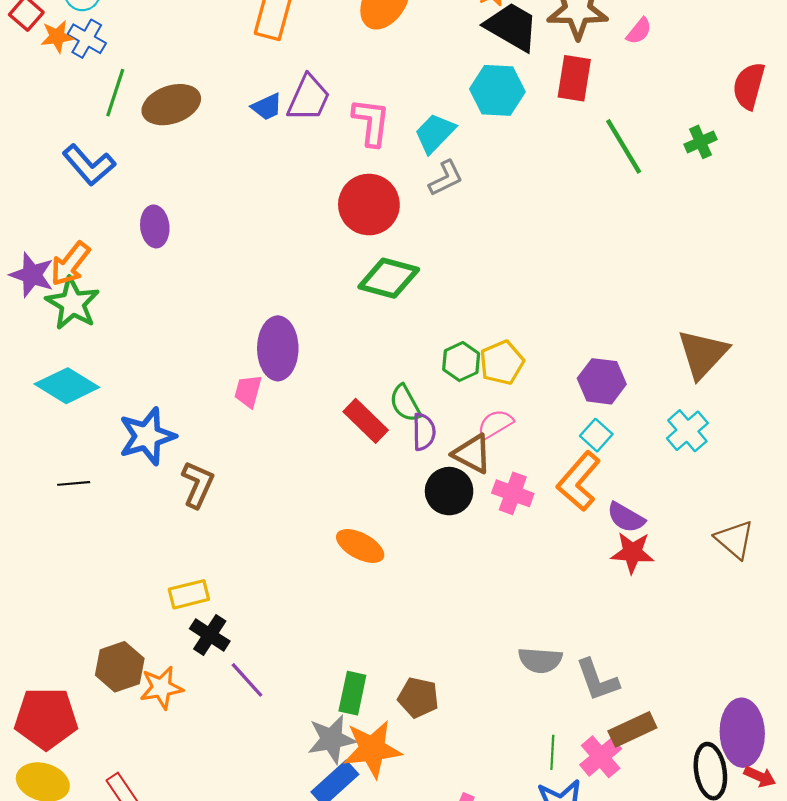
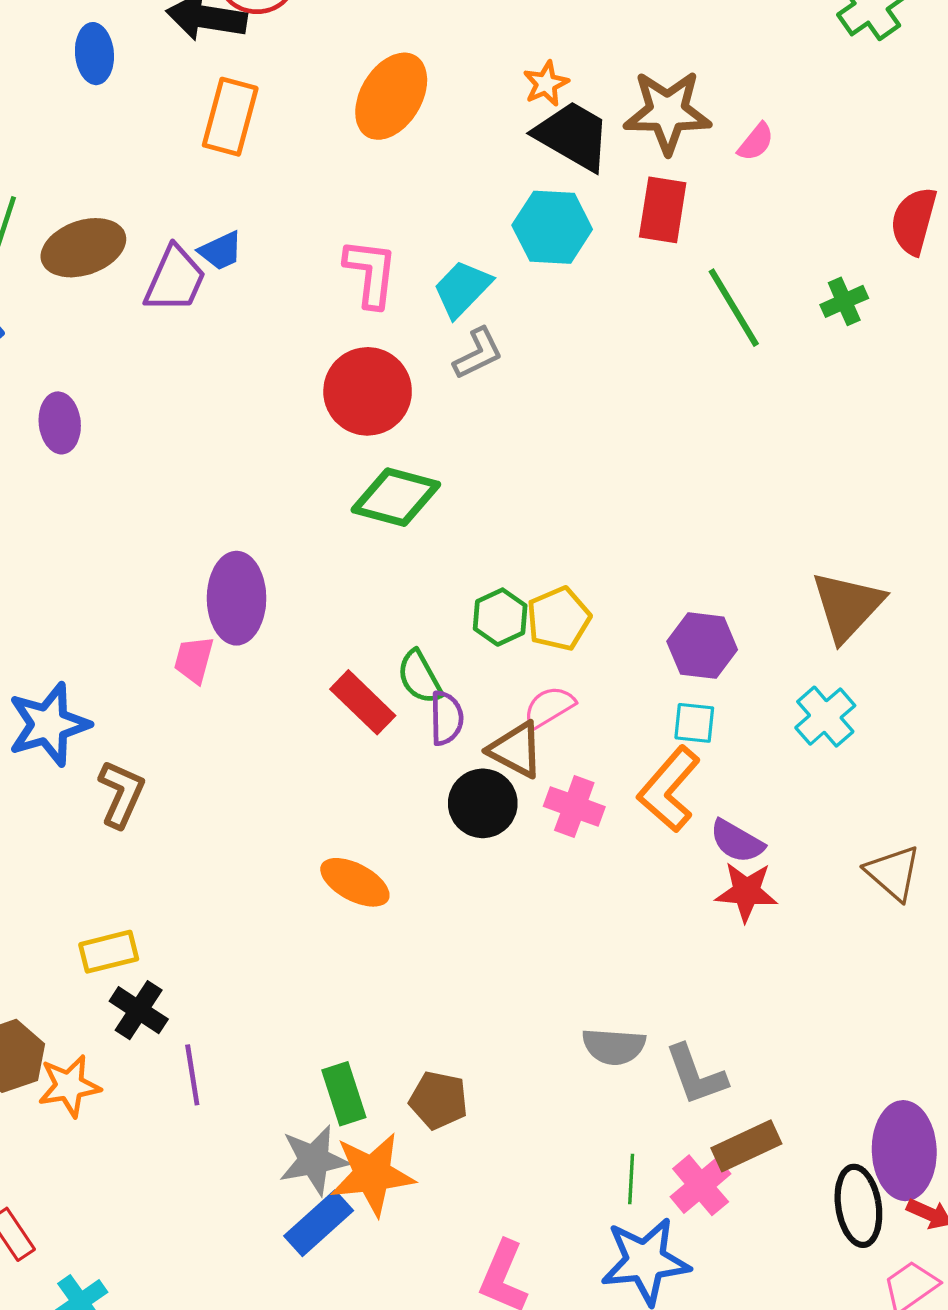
purple trapezoid: (309, 98) -> (175, 279), moved
cyan square: (596, 435) -> (694, 723), turned -36
purple line: (247, 680) -> (192, 1075), turned 33
green rectangle: (352, 693) -> (344, 1094), turned -30

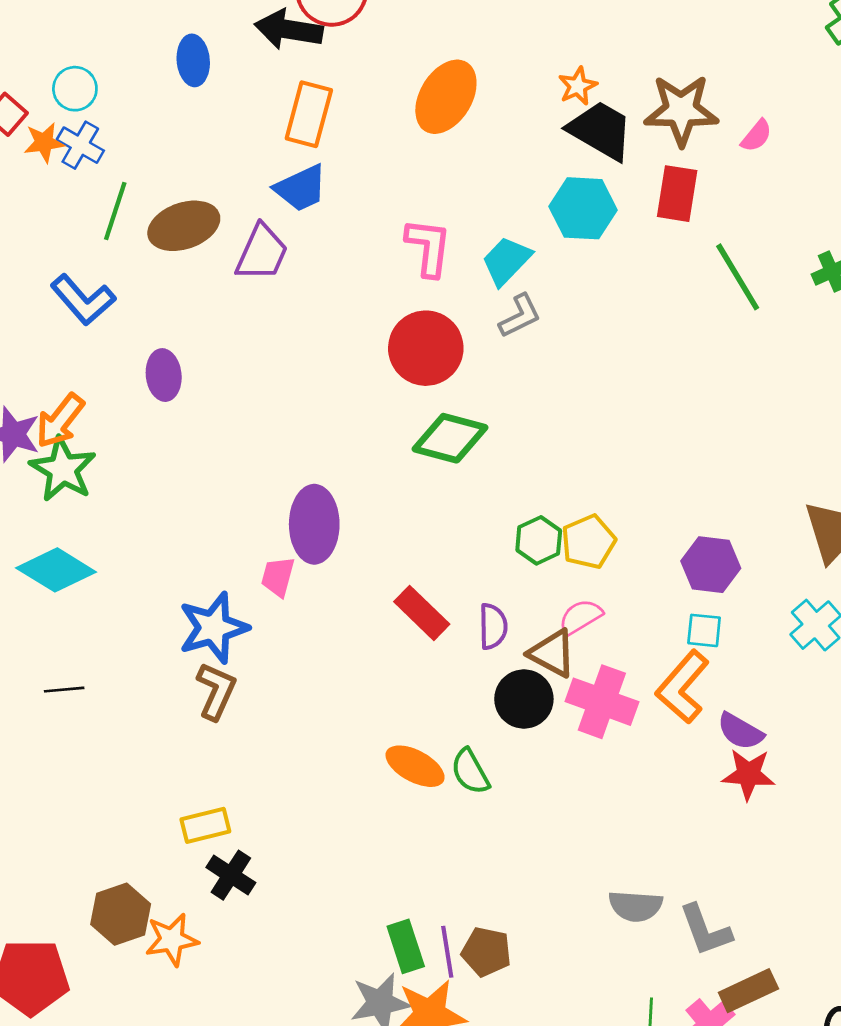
blue trapezoid: (221, 251) -> (301, 188), moved, size x1.4
green semicircle: (420, 677) -> (470, 772), moved
blue star: (49, 724) -> (213, 628), moved
pink cross: (574, 807) -> (602, 702), size x1.4
purple line: (192, 1075) -> (447, 952), moved

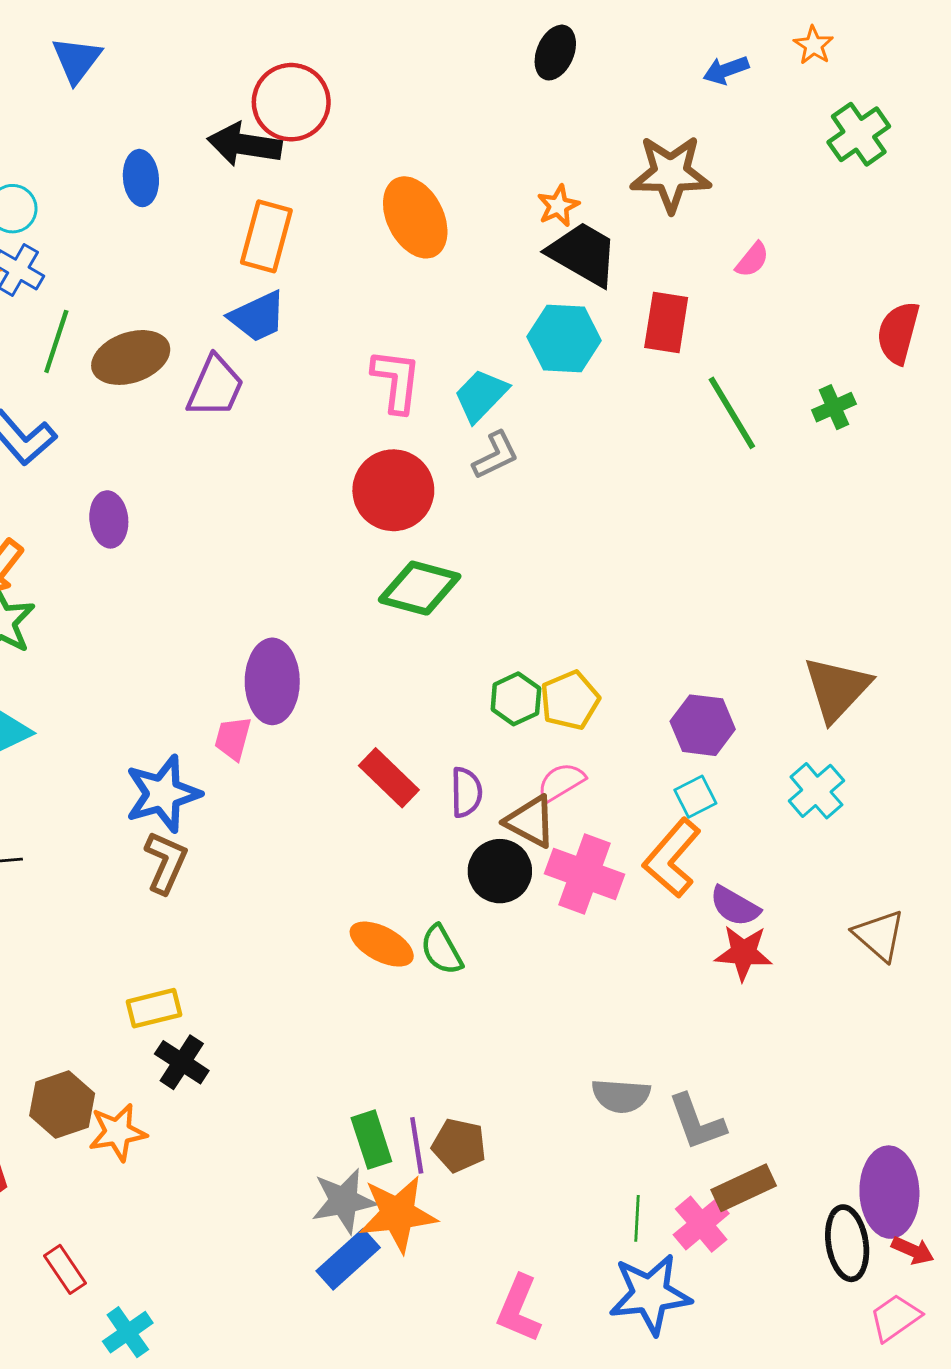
orange ellipse: (446, 97) -> (415, 217), turned -58
brown star: (681, 110) -> (671, 174), moved
cyan square: (704, 630) -> (695, 797), turned -33

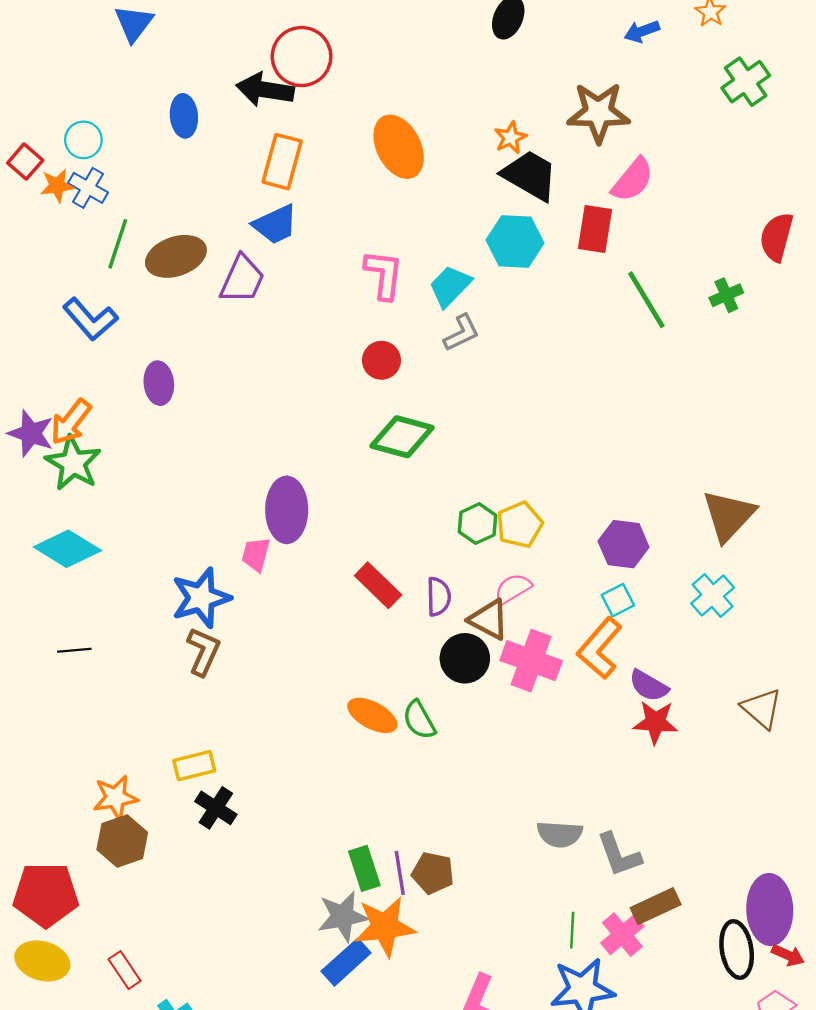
pink semicircle: (752, 260) -> (633, 180), moved, size x1.6
red circle: (393, 490) -> (381, 360), size x0.6
orange star: (118, 1132) -> (115, 798), moved

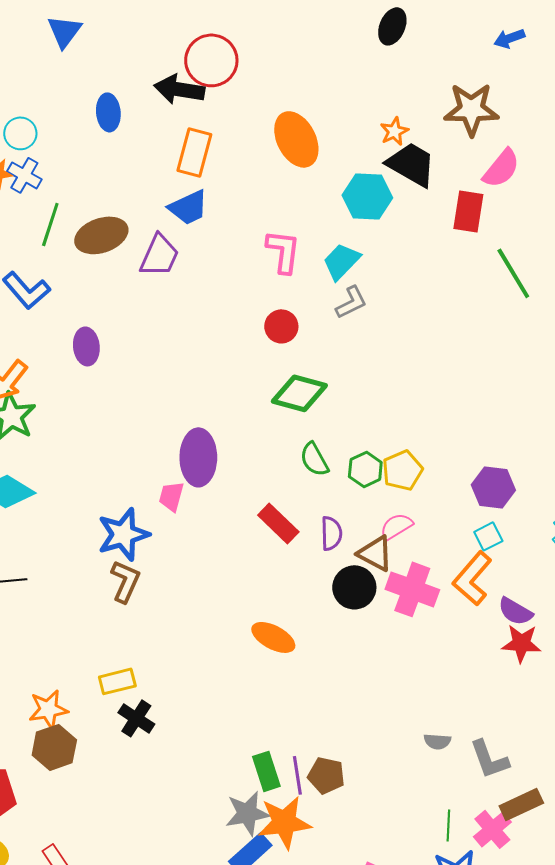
cyan hexagon: (515, 242) -> (367, 196), moved
green semicircle: (419, 720) -> (314, 459), moved
gray semicircle: (560, 834) -> (437, 741), size x0.7

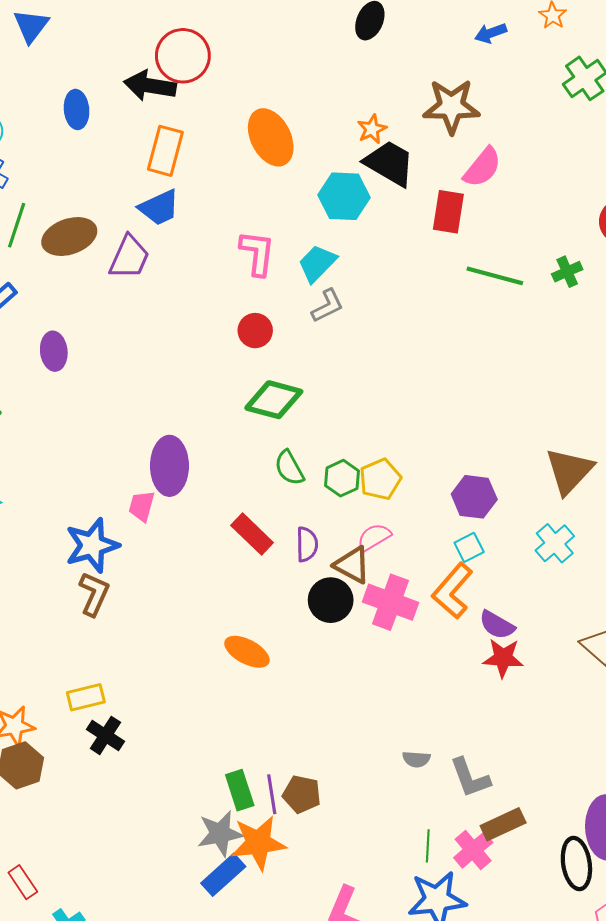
green line: (513, 273) -> (495, 276), turned -44

